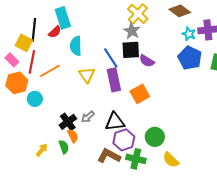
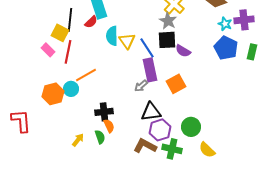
orange line: (50, 71) -> (86, 75), moved
yellow triangle: (87, 75) -> (127, 41), moved
orange hexagon: (17, 83) -> (53, 94), moved
gray arrow: (88, 117) -> (141, 86), moved
black cross: (68, 122) -> (104, 112), turned 30

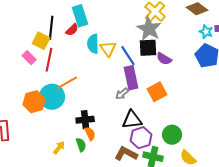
gray star: (168, 21) -> (149, 29), size x1.4
cyan circle: (71, 89) -> (52, 97), size x1.6

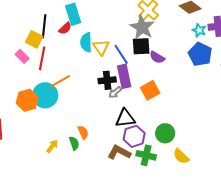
black cross: (85, 120) -> (107, 80), moved

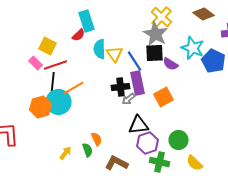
black line: (44, 26) -> (52, 84), moved
cyan star: (199, 30) -> (192, 48), moved, size x1.6
red line: (42, 58) -> (56, 65), turned 60
brown L-shape: (119, 152) -> (116, 163), moved

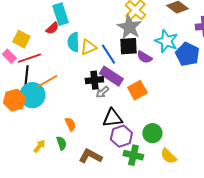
yellow triangle: (114, 54) -> (88, 47), turned 42
purple rectangle: (138, 83) -> (111, 76), turned -45
orange semicircle: (96, 139) -> (70, 124), moved

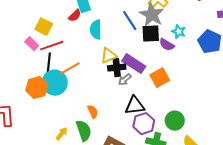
cyan star: (166, 41) -> (179, 32), moved, size x0.6
yellow triangle: (88, 47) -> (109, 56), moved
blue line: (108, 54) -> (130, 21), moved
green semicircle: (61, 143) -> (84, 131), size x1.5

